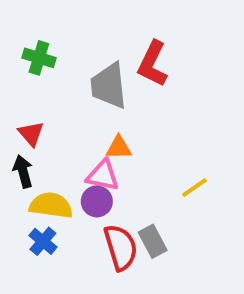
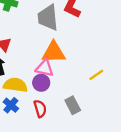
orange triangle: (119, 148) -> (54, 52), size x1.6
red semicircle: (121, 247) -> (40, 109), moved, size x0.7

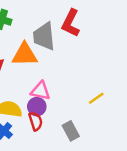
orange triangle: (54, 52) -> (25, 55), moved
red semicircle: (40, 109) -> (36, 121), moved

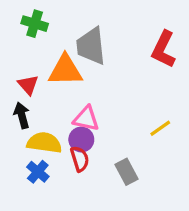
red L-shape: (71, 23) -> (164, 49), moved

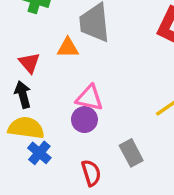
orange triangle: (65, 70) -> (68, 48), size x0.6
yellow semicircle: (44, 143) -> (26, 128), moved
red semicircle: (80, 159) -> (91, 173), moved

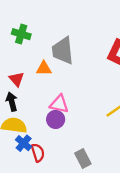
gray rectangle: (131, 153) -> (83, 159), moved
red semicircle: (91, 173) -> (38, 153), moved

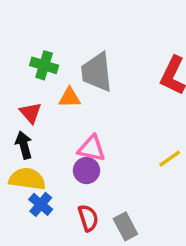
green cross: (21, 34) -> (44, 65), moved
red semicircle: (38, 153) -> (88, 218), moved

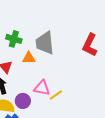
yellow line: (170, 159) -> (56, 95), moved
purple circle: (86, 170) -> (23, 101), moved

